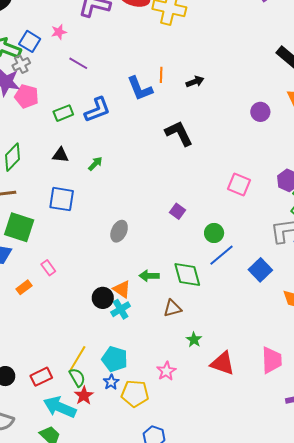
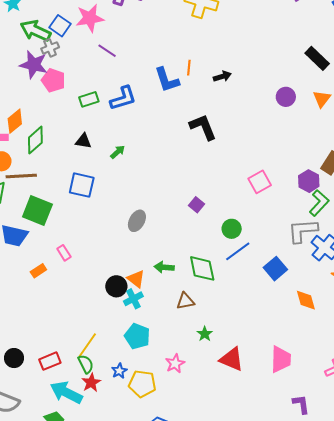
pink star: (59, 32) -> (90, 18), size x1.8
purple circle: (260, 112) -> (286, 97), moved
pink square: (239, 184) -> (260, 182), turned 35
cyan pentagon: (115, 359) -> (137, 336), moved

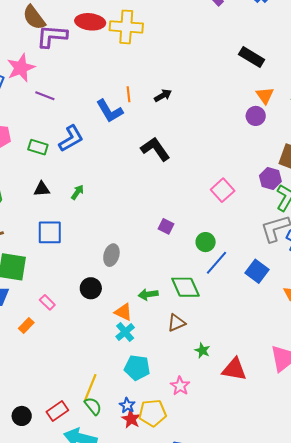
purple circle: (286, 97) -> (256, 116), moved
green rectangle: (89, 99) -> (38, 147), turned 48
black circle: (116, 286) -> (91, 288), moved
red star: (91, 383) -> (131, 419), moved

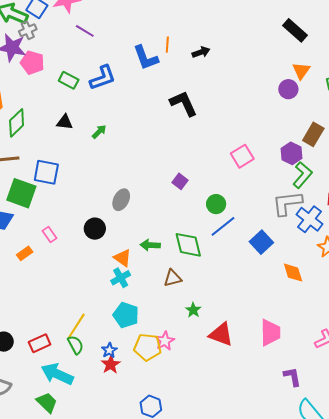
blue square: (50, 232) -> (46, 172), moved
yellow pentagon: (153, 413) -> (148, 347), moved

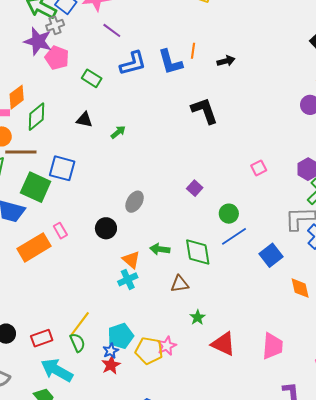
blue L-shape: (103, 78) -> (133, 63), moved
pink square: (242, 156) -> (259, 168), size x0.7
orange rectangle: (25, 253) -> (34, 247), size x2.0
cyan pentagon: (126, 315) -> (121, 336), moved, turned 30

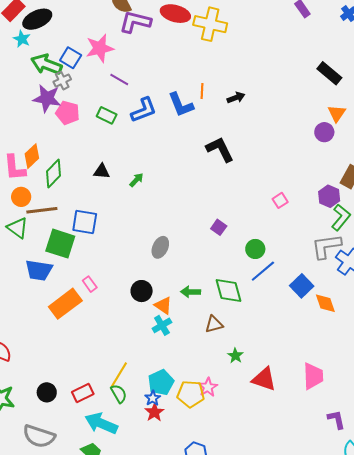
green rectangle: (92, 78) -> (107, 115), moved
black circle: (106, 228) -> (142, 291), moved
orange diamond: (300, 288) -> (325, 303), moved

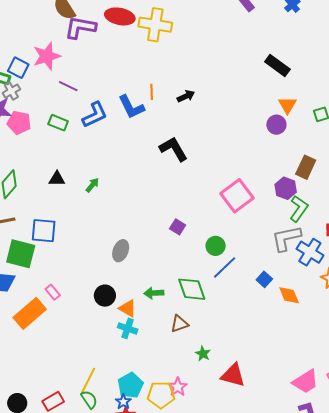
pink square: (280, 200) -> (237, 196), size x2.0
blue square: (302, 286) -> (264, 279), size x0.7
cyan cross: (162, 325) -> (128, 328), turned -36
pink trapezoid: (313, 376) -> (306, 382), moved, turned 64

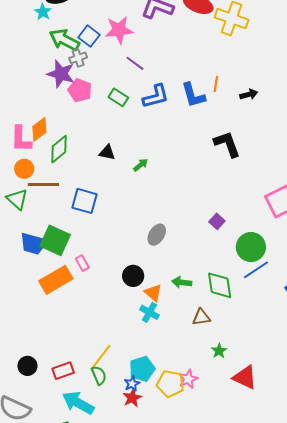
green circle: (216, 246) -> (251, 247), size x1.5
green square: (21, 254) -> (55, 240), moved

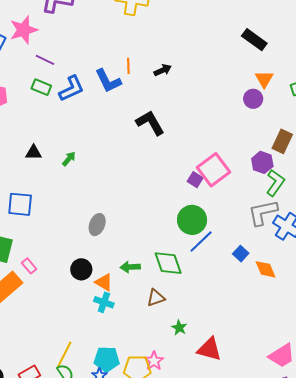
green rectangle: (118, 97) -> (41, 87), moved
purple square: (217, 221) -> (195, 180), moved
cyan pentagon: (142, 369) -> (107, 359), turned 30

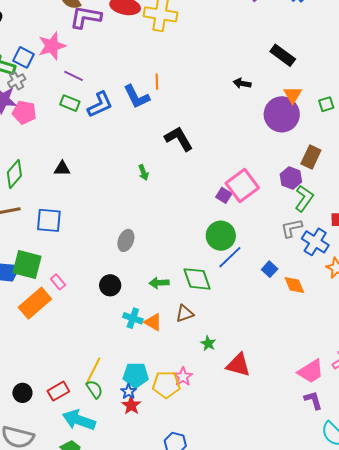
black arrow: (163, 70) -> (242, 83), moved, turned -144
purple circle: (253, 99) -> (282, 114), size x1.8
green arrow: (69, 159) -> (143, 172), moved, turned 119
gray L-shape: (263, 212) -> (291, 228), size x0.7
orange triangle: (104, 282) -> (153, 322), moved

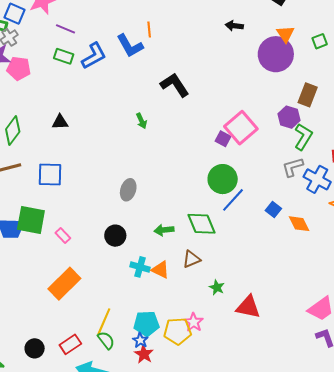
orange rectangle: (35, 303) -> (64, 284), moved

